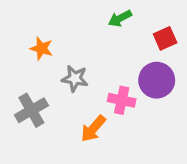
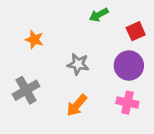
gray star: (75, 78) -> (78, 64), moved
pink cross: (122, 100) -> (127, 103), moved

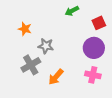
gray star: (78, 64) -> (46, 46), moved
gray cross: (26, 90) -> (31, 65), moved

